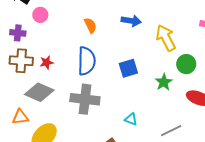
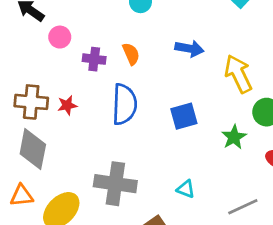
purple cross: (18, 33) -> (94, 59), moved
gray diamond: (39, 92) -> (33, 149), moved, turned 76
gray cross: (85, 99) -> (115, 184), moved
orange triangle: (20, 117) -> (22, 196), moved

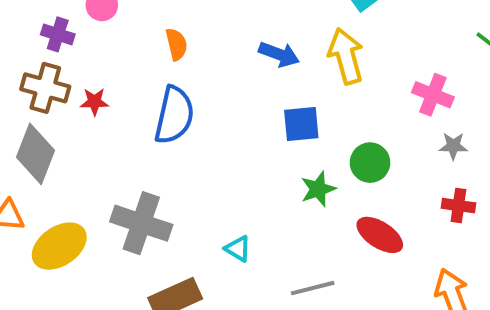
orange semicircle: (131, 54) -> (176, 44), moved
purple cross: (94, 59) -> (58, 34), moved
yellow arrow: (238, 74) -> (346, 56), moved
blue square: (184, 116) -> (301, 124), moved

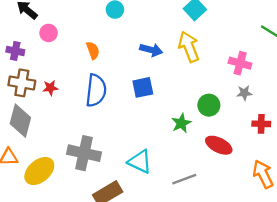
purple cross: (58, 34) -> (15, 51), moved
blue square: (301, 124) -> (143, 87), moved
gray star: (453, 146) -> (244, 93), moved
cyan triangle: (238, 249) -> (140, 162), size x1.6

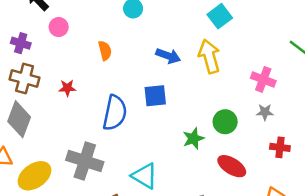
red star: (50, 88) -> (67, 88), moved
blue semicircle: (96, 90) -> (115, 113), moved

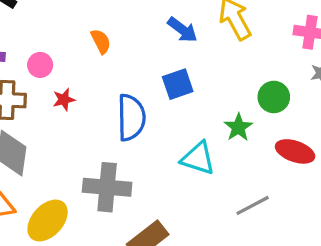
pink circle: (59, 27) -> (40, 65), moved
blue arrow: (168, 56) -> (183, 30), turned 30
cyan triangle: (144, 176) -> (198, 158), moved

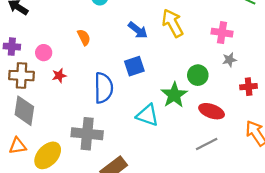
green star: (238, 127) -> (174, 95), size x1.4
gray line: (253, 205) -> (207, 144), moved

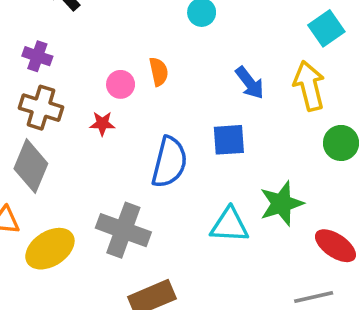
pink circle: (44, 53) -> (121, 84), moved
green circle: (198, 75) -> (341, 143), moved
cyan triangle: (147, 115) -> (229, 225), turned -30

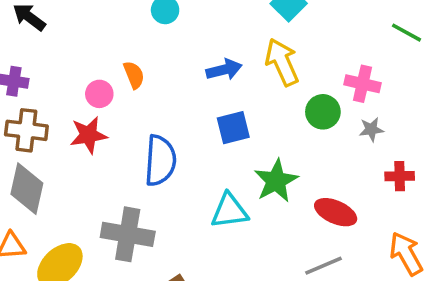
blue arrow: (250, 83) -> (224, 70), turned -56
red star: (102, 124) -> (89, 135), size x1.5
blue square: (229, 140) -> (233, 128), moved

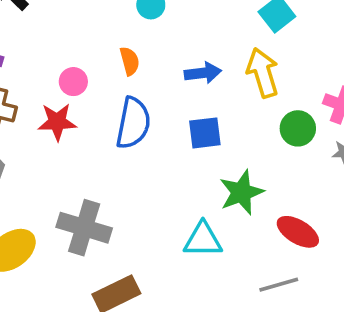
orange semicircle: (134, 75) -> (130, 61), moved
blue semicircle: (160, 161) -> (133, 123), moved
cyan triangle: (229, 211) -> (203, 240), moved

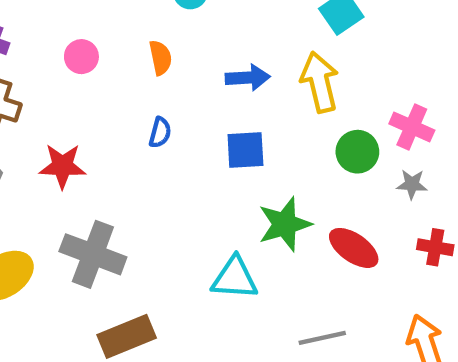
pink circle: (73, 82) -> (81, 57), moved
red star: (57, 122) -> (62, 166), moved
blue semicircle: (133, 123) -> (160, 132), size x0.5
red ellipse: (298, 232) -> (354, 248), moved

